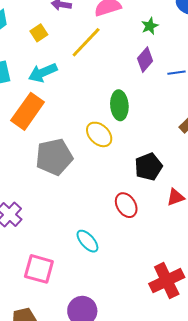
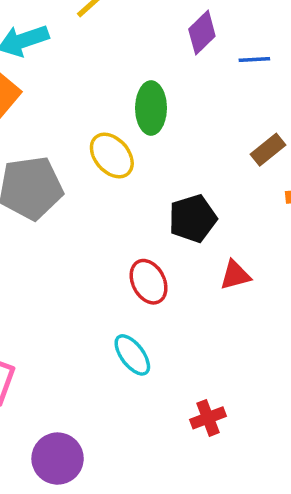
cyan ellipse: (87, 241) -> (132, 355), moved
red cross: (167, 281) -> (208, 418), size x0.6

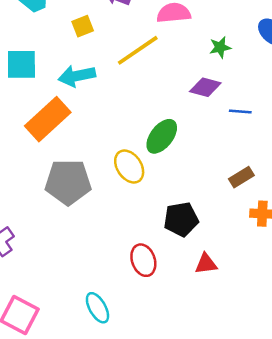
purple diamond: (202, 33) -> (205, 87), turned 52
green ellipse: (151, 108) -> (162, 136), turned 30
cyan ellipse: (132, 355) -> (97, 308), moved

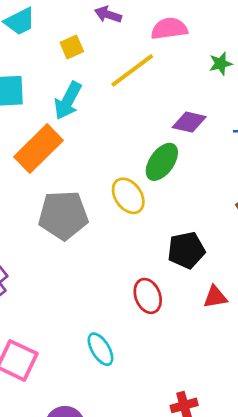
cyan arrow: (77, 76) -> (68, 101), turned -48
purple diamond: (205, 87) -> (189, 122), moved

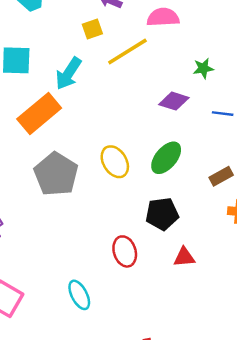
yellow square: (72, 47) -> (92, 29), moved
green star: (221, 64) -> (203, 68), moved
green ellipse: (162, 162) -> (166, 158), moved
gray pentagon: (63, 215) -> (56, 174), turned 30

